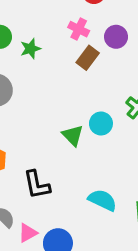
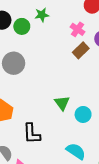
green star: (30, 49) -> (42, 15), moved
cyan circle: (101, 123) -> (83, 114), moved

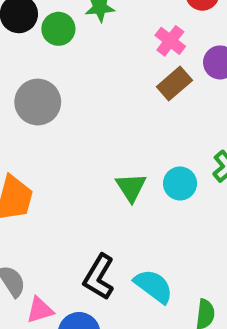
cyan circle: (83, 114) -> (180, 183), moved
black L-shape: (32, 134) -> (99, 277), moved, turned 30

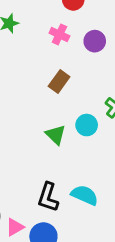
brown rectangle: (174, 83) -> (59, 81), moved

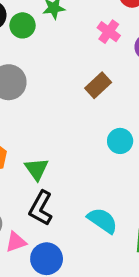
green triangle: (56, 135) -> (37, 169), moved
black L-shape: (48, 197) -> (41, 208), moved

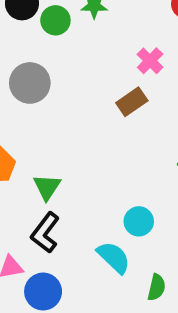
pink cross: (109, 32) -> (150, 61), moved
cyan circle: (120, 141) -> (139, 221), moved

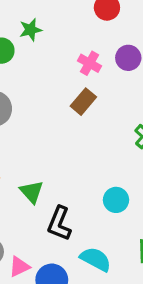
black L-shape: (45, 233) -> (59, 223), moved
cyan semicircle: (114, 257) -> (96, 259), moved

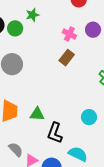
green triangle: (32, 192) -> (37, 114), turned -42

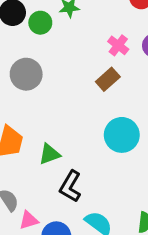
green triangle: (37, 114) -> (49, 154), turned -35
cyan circle: (89, 117) -> (122, 135), moved, size x1.5

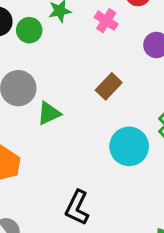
pink cross: (118, 45) -> (106, 21), moved
green triangle: (49, 154) -> (49, 113), moved

